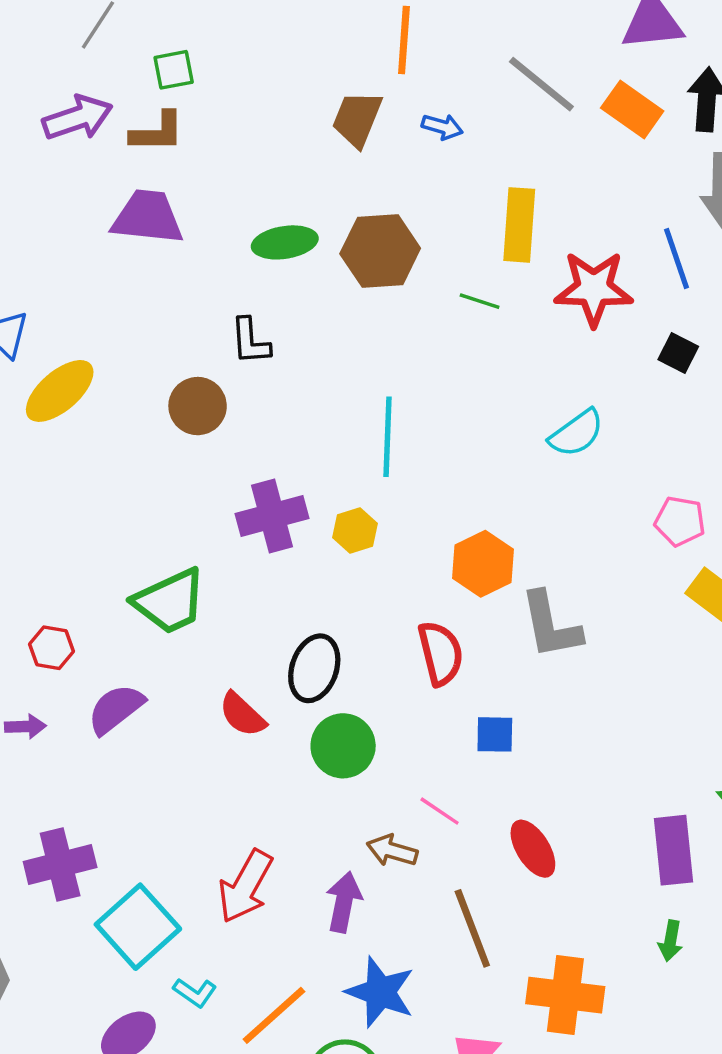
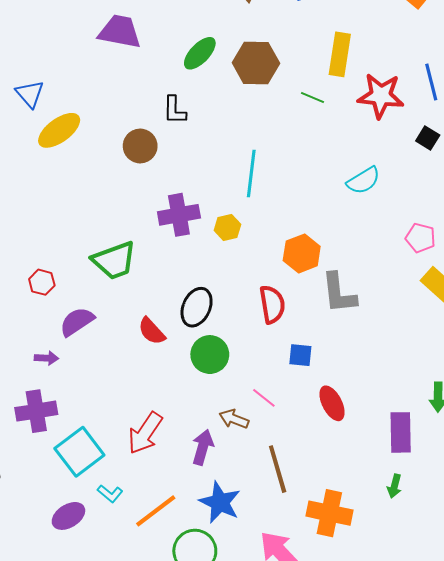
green ellipse: (285, 242) -> (200, 53), turned -42
purple arrow: (25, 726) -> (47, 358), moved
red ellipse: (533, 849) -> (332, 403), moved

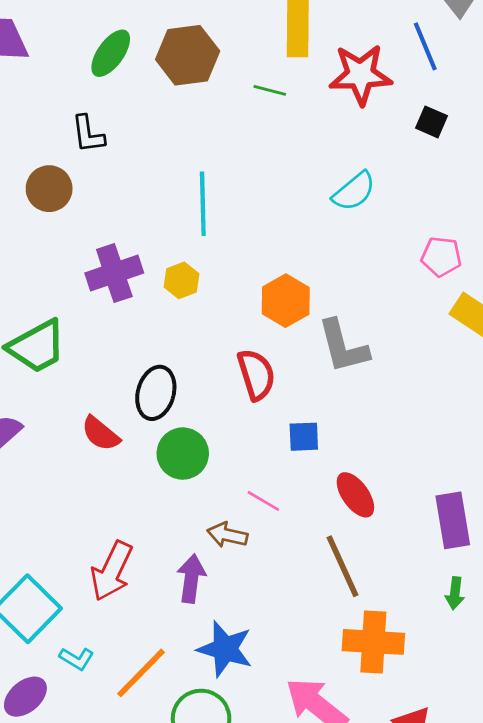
brown line: (278, 469) -> (342, 566), moved

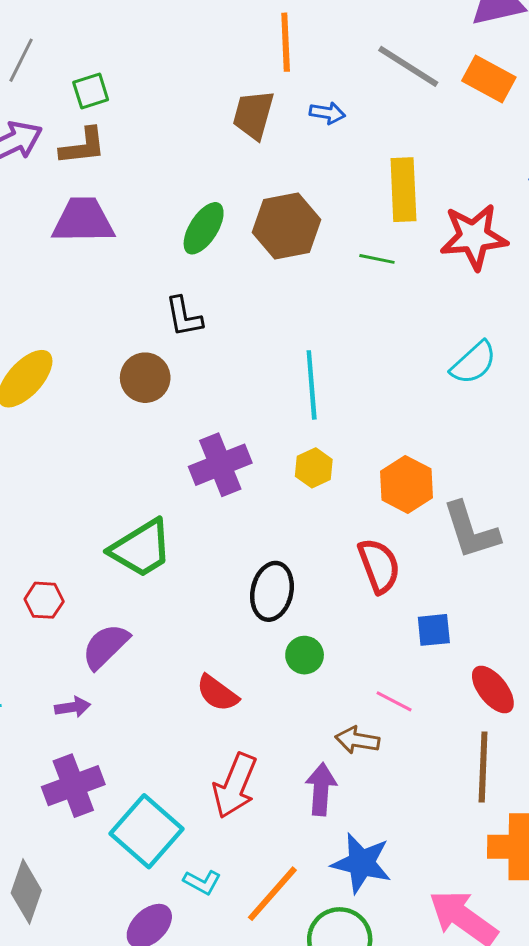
yellow hexagon: (182, 280) -> (314, 468), moved
red semicircle: (101, 434) -> (217, 693), moved
green circle: (183, 454) -> (305, 655), size x0.7
brown line: (342, 566) -> (483, 767), turned 30

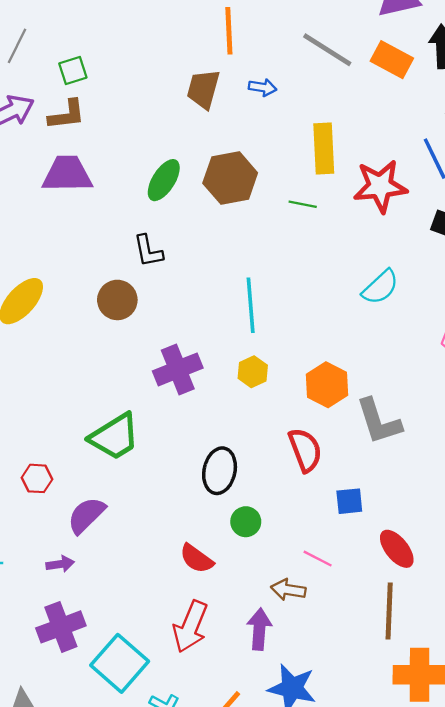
red semicircle: (217, 693) -> (197, 559), moved

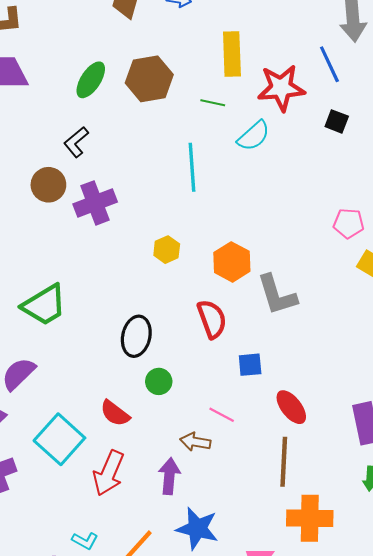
black L-shape: (148, 251) -> (76, 142), turned 60
cyan semicircle: (380, 287) -> (254, 136), moved
cyan line: (251, 305) -> (192, 167), moved
purple cross: (178, 369) -> (95, 203), moved
cyan square: (120, 663) -> (59, 439), moved

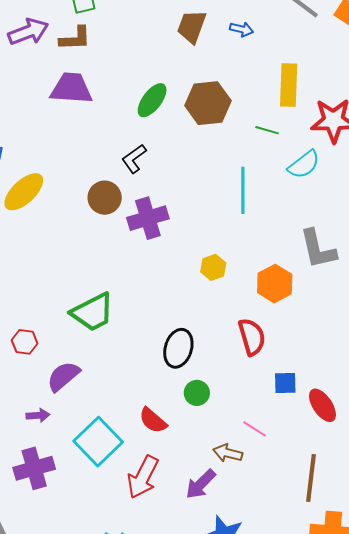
gray L-shape: (277, 295) -> (318, 249), moved
red ellipse: (291, 407) -> (322, 405), moved
purple arrow: (169, 476) -> (201, 484), turned -144

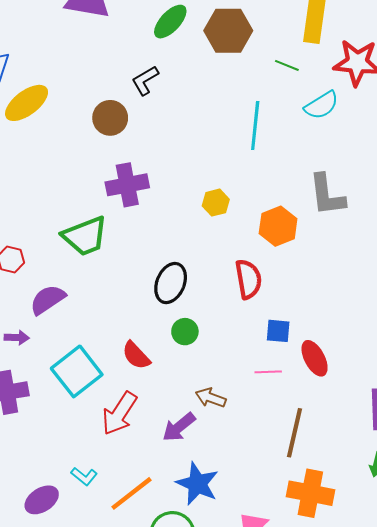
purple cross: (148, 218) -> (127, 185), moved
pink line: (255, 429) -> (268, 372), moved, turned -40

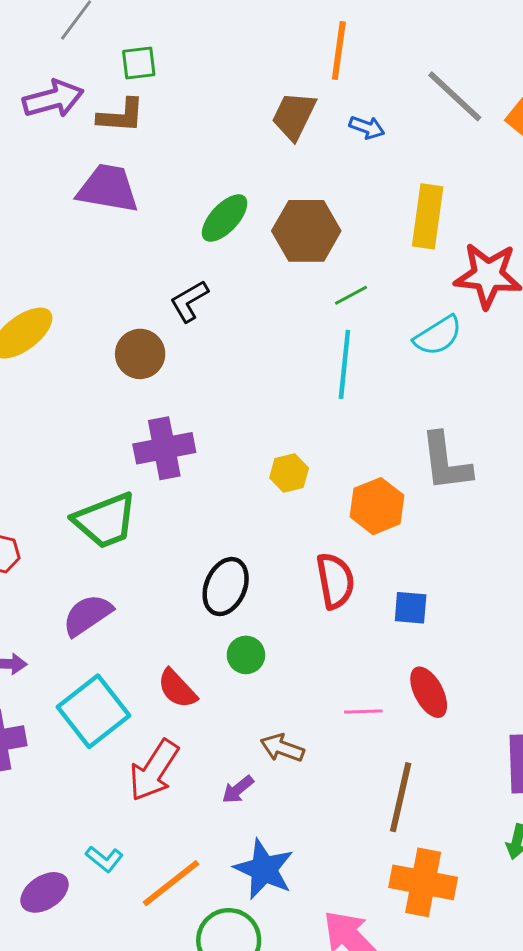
green line: (287, 65) -> (351, 295), moved, turned -50
purple semicircle: (48, 300) -> (87, 615), moved
blue square: (278, 331) -> (411, 608), moved
purple arrow: (179, 427) -> (238, 789), size x0.7

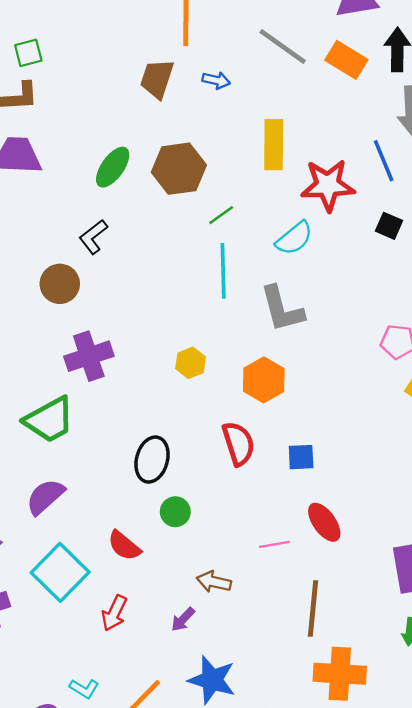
gray L-shape: (446, 462) -> (282, 309), moved
red arrow: (154, 770) -> (114, 613), size x0.7

